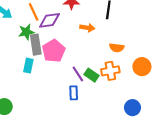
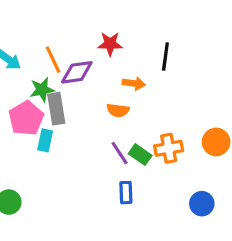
orange semicircle: (117, 48) -> (118, 110), moved
pink pentagon: (54, 51) -> (26, 118), moved
blue rectangle: (74, 93) -> (126, 193), moved

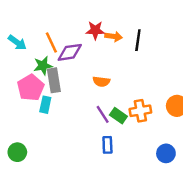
orange arrow: (134, 83) -> (114, 36), moved

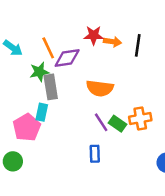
orange semicircle: (101, 82) -> (100, 88), size x1.5
pink pentagon: (31, 88) -> (27, 127), moved
blue rectangle: (107, 145) -> (95, 154), moved

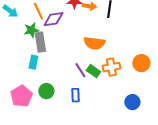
orange semicircle: (100, 88) -> (94, 43), moved
pink pentagon: (27, 127) -> (21, 96), moved
green circle: (13, 161) -> (46, 91), moved

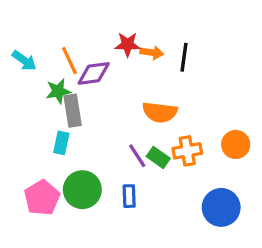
green circle: (46, 91) -> (82, 190), size x1.5
blue circle: (132, 102) -> (221, 207), size x1.5

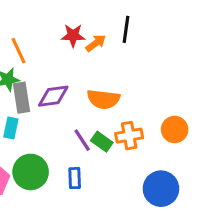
orange arrow: (152, 52) -> (96, 43), turned -45
black line: (184, 57) -> (126, 29), moved
purple diamond: (94, 73) -> (53, 96), moved

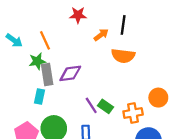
red star: (73, 36) -> (78, 15), moved
orange semicircle: (103, 99) -> (123, 56), moved
orange cross: (129, 136) -> (133, 113), moved

